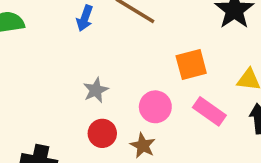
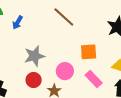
blue arrow: (85, 18) -> (18, 22), moved
gray star: (96, 90) -> (34, 56), size x1.5

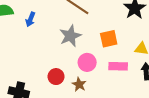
gray star: (34, 56) -> (70, 36), moved
pink rectangle: (94, 79) -> (118, 66), turned -36

